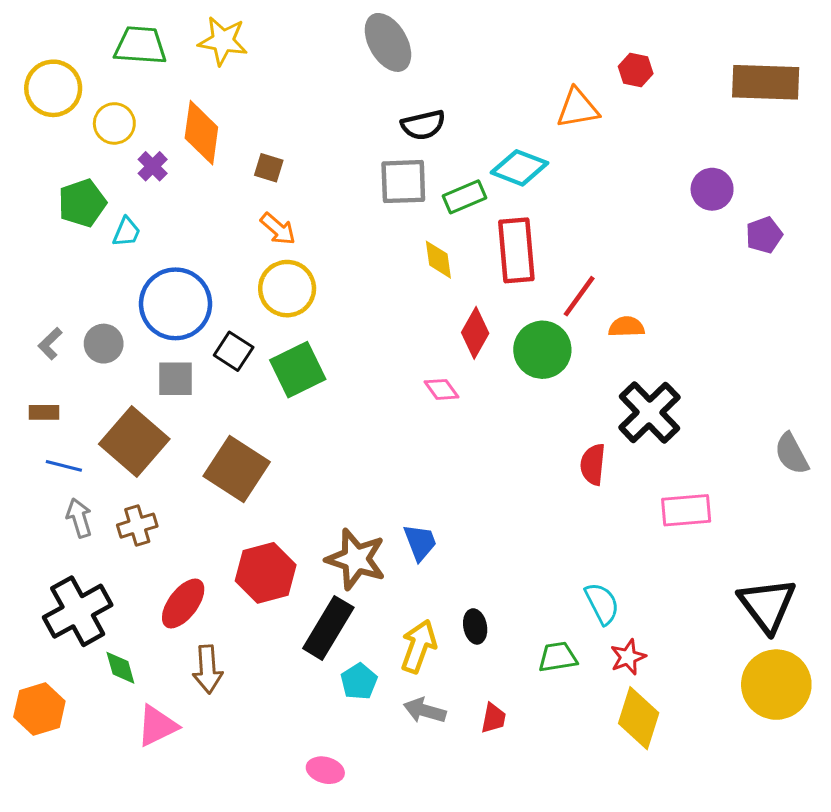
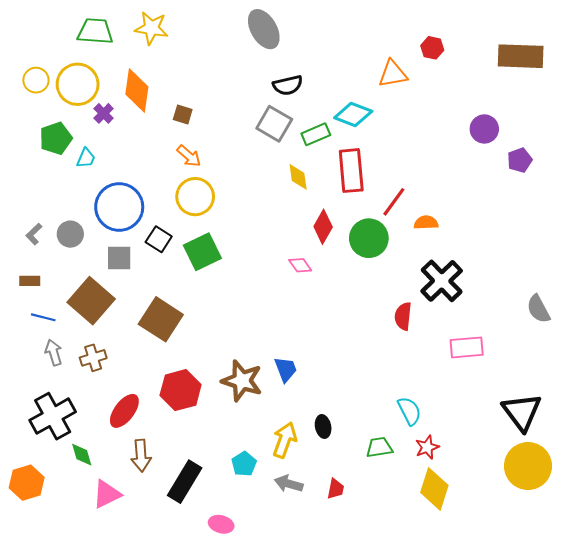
yellow circle: (53, 88) -> (36, 80), moved, size x0.7
yellow circle: (114, 123) -> (78, 84), size x1.5
gray square: (403, 182) -> (274, 124), turned 32
black rectangle: (328, 628) -> (185, 482), moved

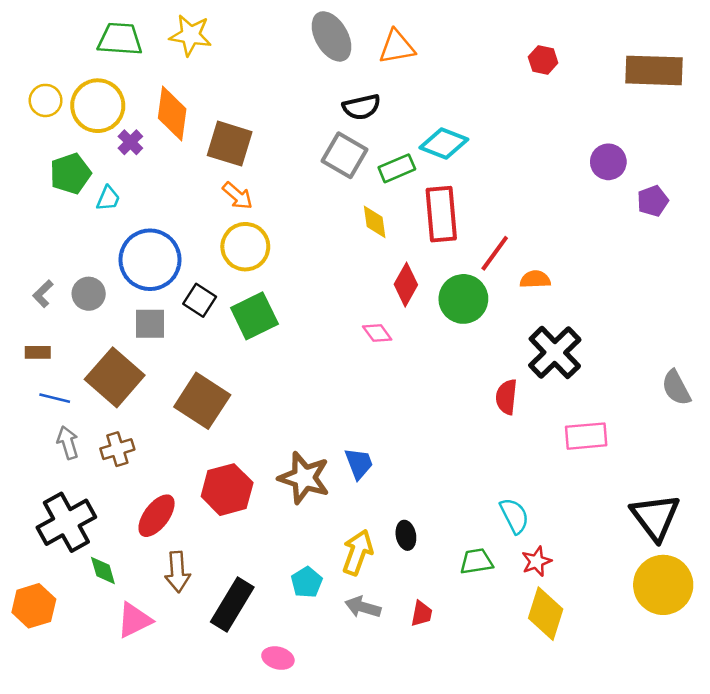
orange triangle: (393, 74) -> (397, 47), moved
brown square: (183, 114) -> (230, 144), size x1.8

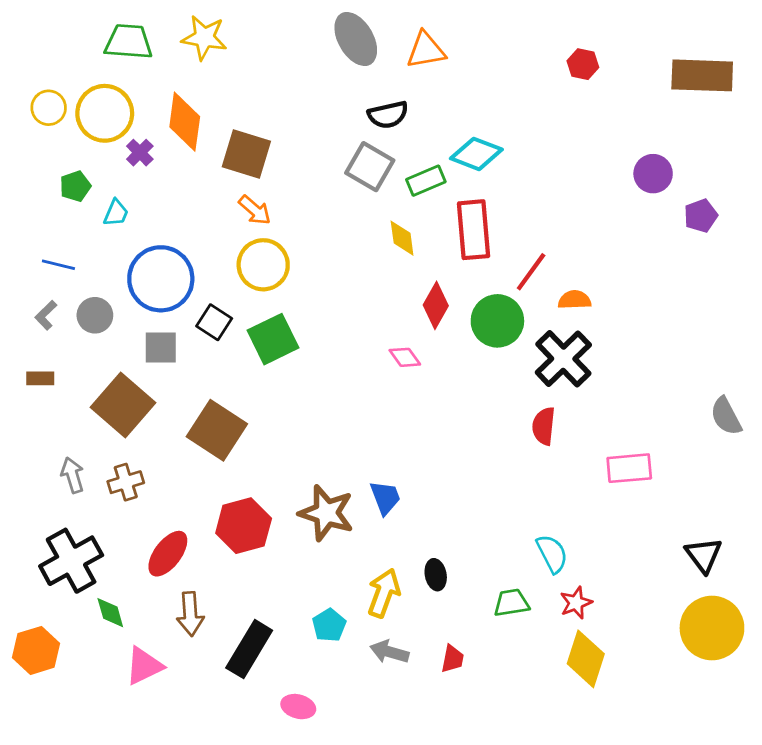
green pentagon: (70, 174) -> (75, 186), size x0.7
black cross: (555, 352) -> (563, 359), moved
blue line: (55, 398) -> (58, 265), moved
black triangle: (655, 517) -> (704, 555), size x0.7

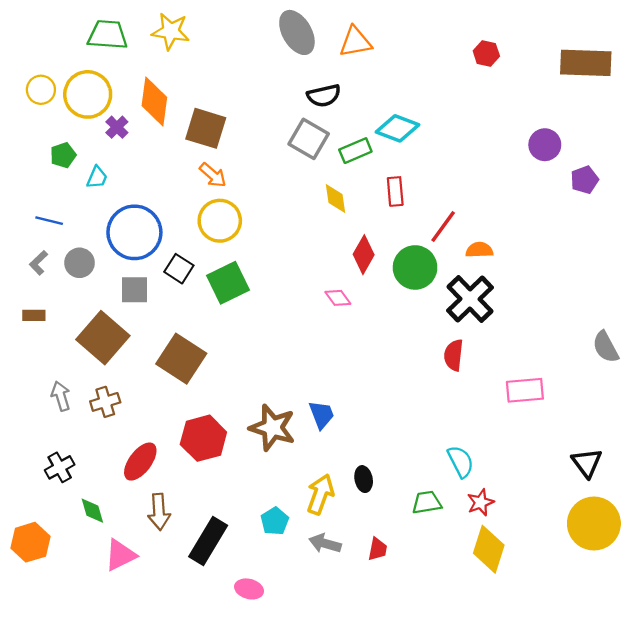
red rectangle: (474, 230) -> (395, 191), size x0.6
black cross: (71, 561) -> (60, 467), size x0.6

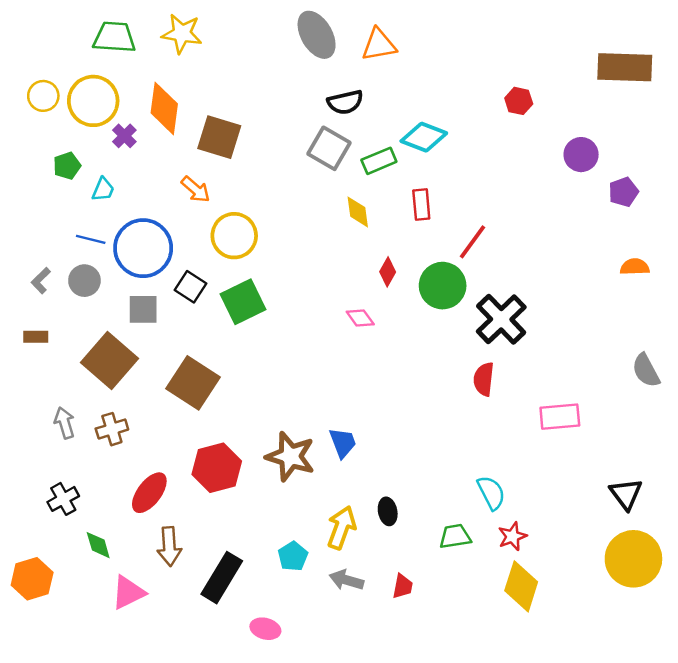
red hexagon: (486, 54) -> (519, 101), moved
orange arrow: (213, 175) -> (196, 189), moved
blue line: (49, 221) -> (91, 239), moved
orange semicircle: (479, 250) -> (635, 267), moved
red diamond: (364, 255) -> (388, 272), size x0.7

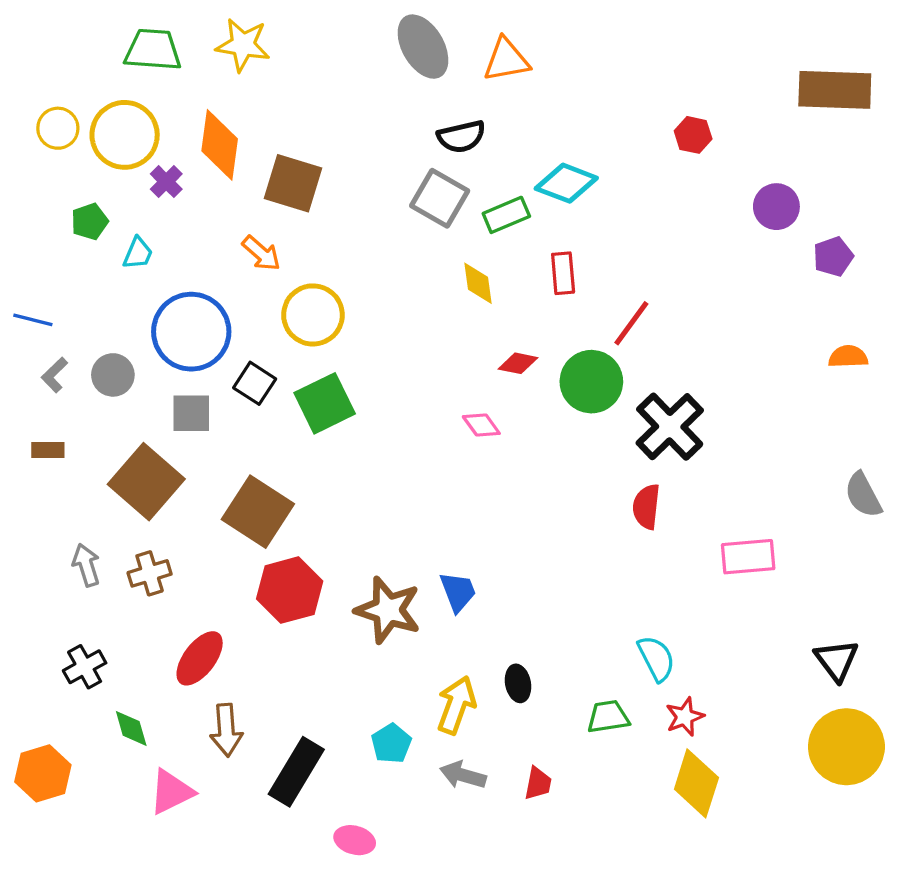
blue line: (91, 239) -> (33, 320), moved
red diamond: (388, 272) -> (518, 363), turned 72
red hexagon: (217, 468) -> (290, 590), moved

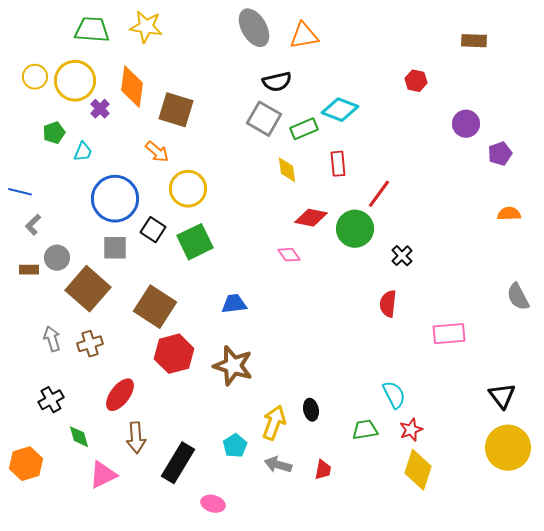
brown rectangle: (835, 90) -> (474, 41), moved, size x0.6
red diamond: (518, 363) -> (311, 218), size x1.4
gray circle: (113, 375) -> (57, 258), moved
black cross: (670, 427) -> (402, 256), size x0.5
blue trapezoid: (458, 592) -> (234, 304), moved, turned -76

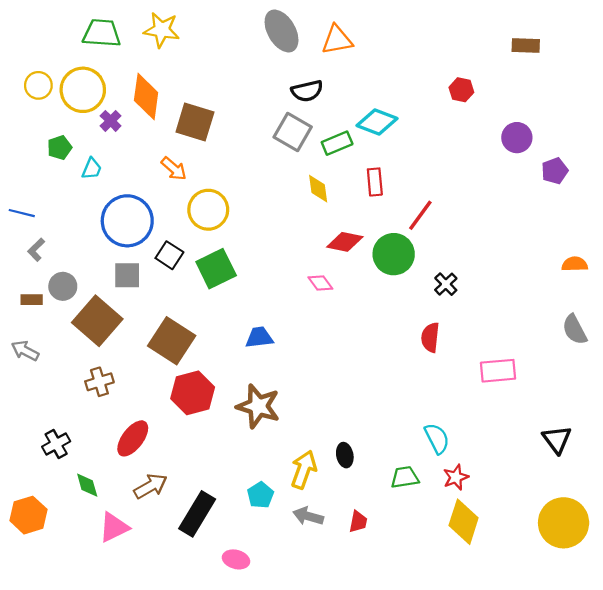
orange semicircle: (509, 214) -> (575, 264), moved
gray arrow: (52, 339) -> (25, 351), moved, turned -45
brown arrow: (136, 438) -> (151, 486), turned -116
yellow circle: (508, 448) -> (564, 523), moved

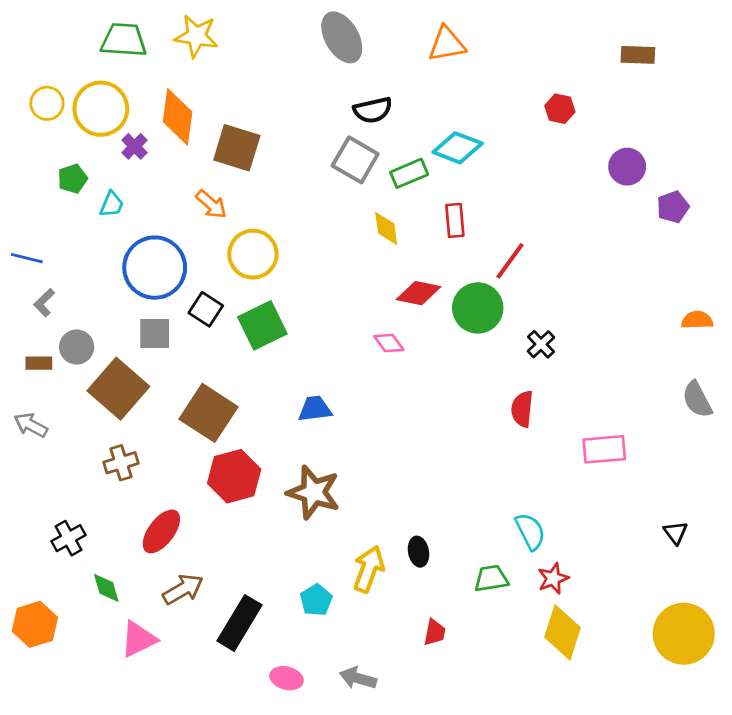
orange triangle: (337, 40) -> (447, 44), moved
black triangle: (557, 440) -> (676, 533), size x0.7
gray arrow: (308, 516) -> (358, 678), moved

